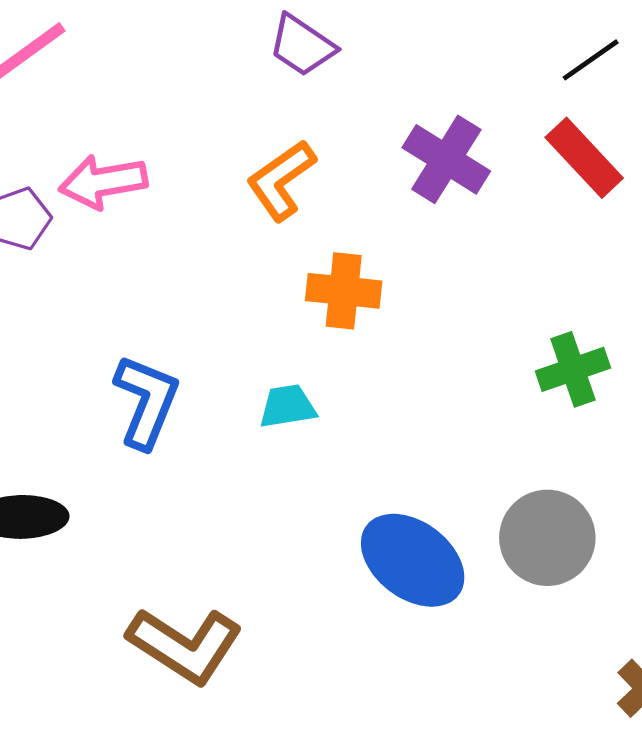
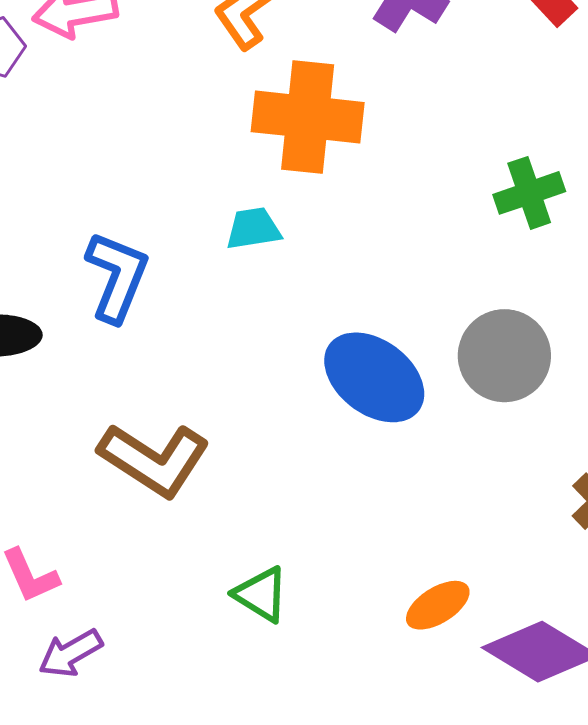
orange cross: (344, 291) -> (308, 117), size x1.5
blue L-shape: (146, 401) -> (117, 277), moved

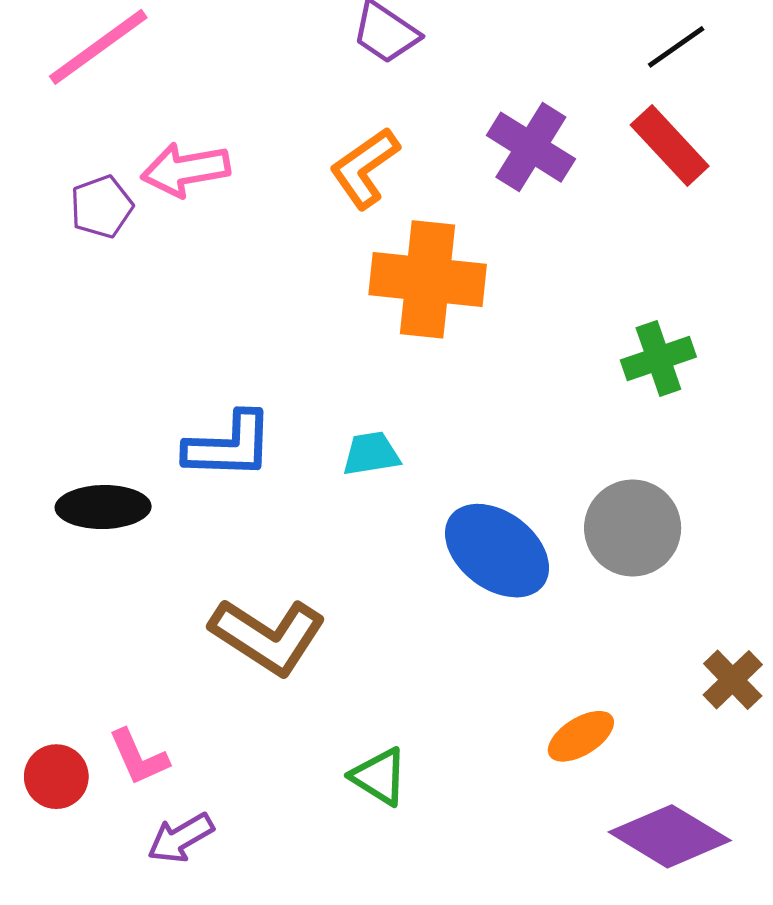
cyan trapezoid: (253, 229) -> (371, 454), moved
blue L-shape: (117, 277) -> (229, 446), turned 70
orange ellipse: (438, 605) -> (581, 736), moved

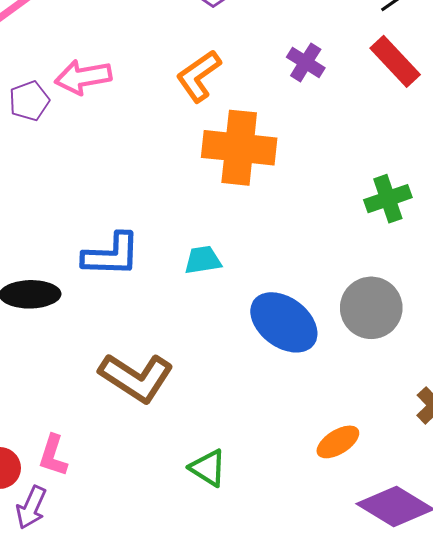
purple cross: (531, 147) -> (306, 62), size x0.7
pink L-shape: (139, 757) -> (53, 455), turned 42
purple arrow: (181, 838) -> (31, 507), moved, turned -36

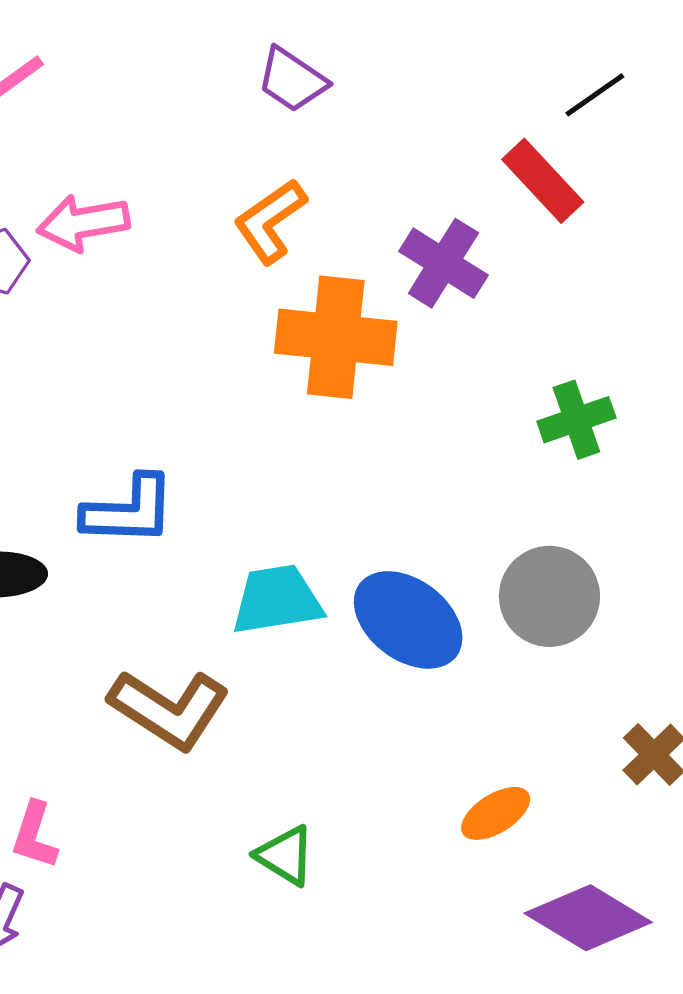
red rectangle: (395, 61) -> (543, 181), moved
purple cross: (306, 62) -> (443, 263), moved, size x1.4
cyan trapezoid: (203, 260) -> (277, 600), moved, size x1.5

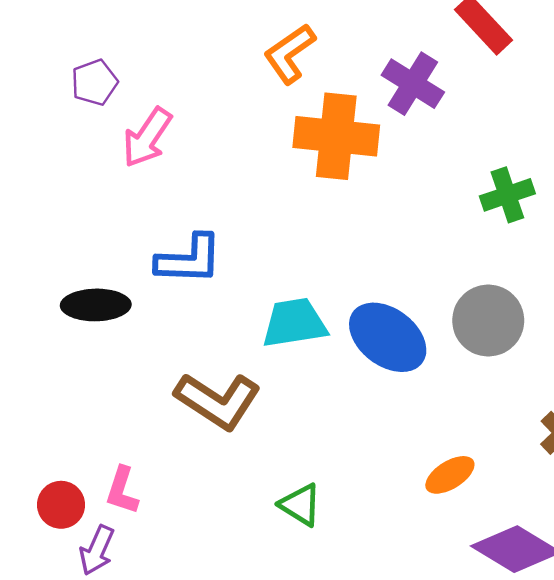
pink arrow: (83, 223) -> (147, 137), moved, turned -46

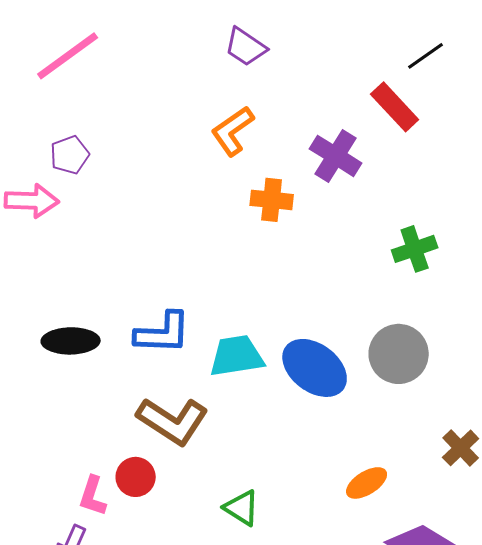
orange cross: (336, 136) -> (272, 200), size x0.6
pink arrow: (147, 137) -> (32, 201), moved, turned -122
blue L-shape: (189, 260) -> (163, 333), moved
red circle: (61, 505) -> (136, 477), moved

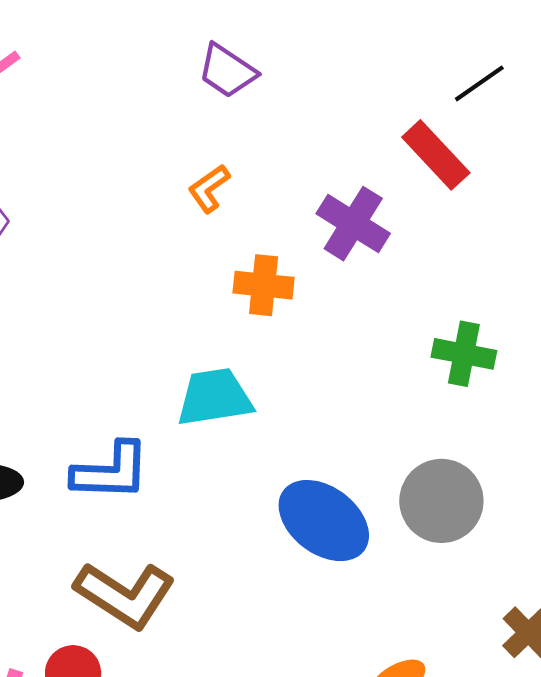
orange L-shape: (233, 131) -> (209, 189), size x0.7
green cross: (415, 249) -> (464, 354), turned 30
cyan trapezoid: (237, 356) -> (215, 397), moved

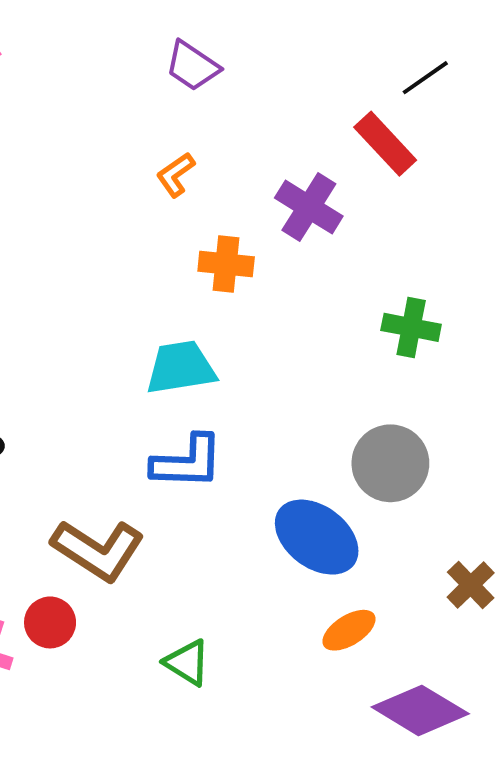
blue L-shape: (111, 471) -> (187, 462), moved
blue ellipse: (324, 521) -> (317, 537), moved

